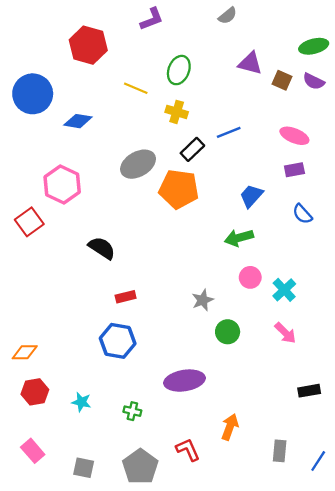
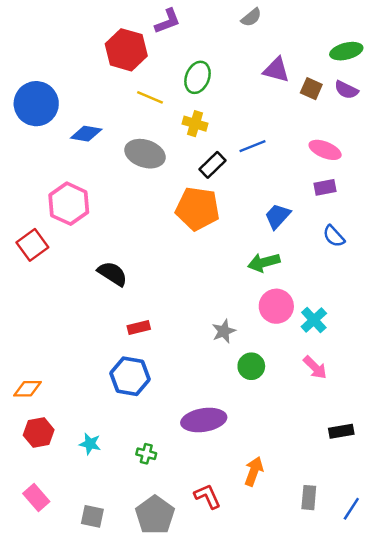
red hexagon: (88, 45) -> (126, 50), moved
gray ellipse: (138, 164) -> (145, 154), moved, turned 48
pink circle: (250, 277) -> (276, 306), size x1.4

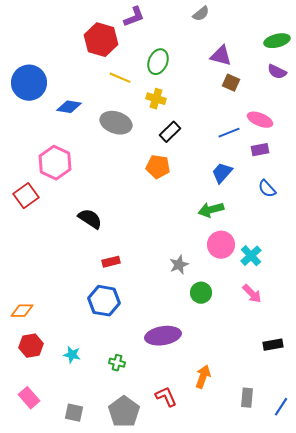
brown square: (311, 89) -> (231, 83), moved
blue line: (253, 146) -> (229, 133), moved
orange pentagon: (198, 209) -> (158, 167), size x0.7

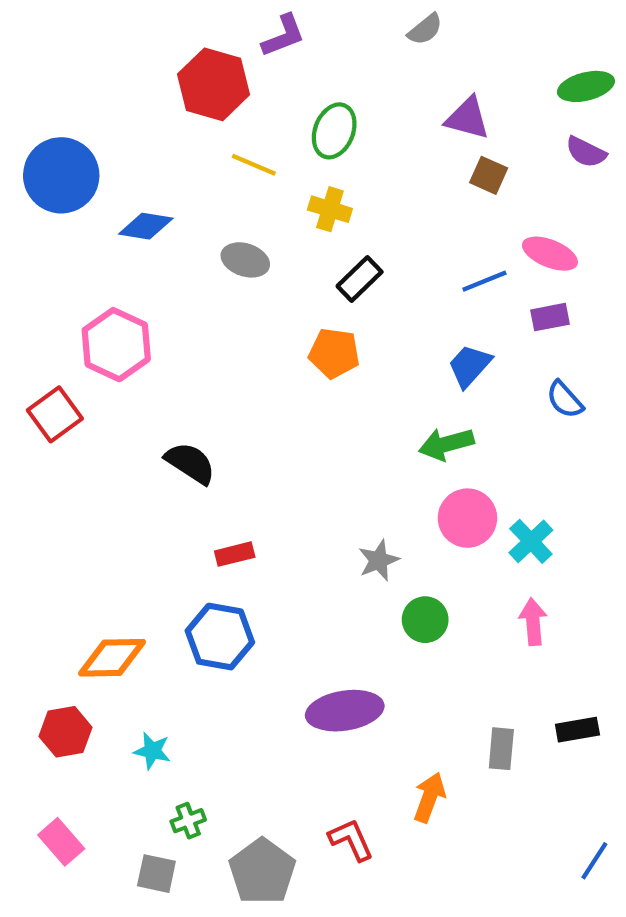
gray ellipse: (116, 123) -> (245, 260), size x0.7
pink arrow: (252, 294) -> (533, 622), turned -140
orange diamond: (22, 311) -> (112, 658), moved, size x1.4
green cross: (117, 363) -> (188, 821), moved, turned -35
gray rectangle: (247, 398) -> (501, 749), moved

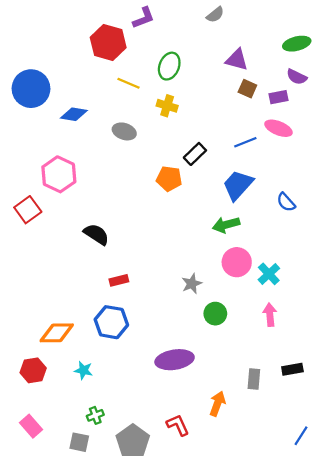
black rectangle: (360, 279) -> (195, 154), moved
purple rectangle: (550, 317) -> (278, 97), moved
blue trapezoid: (470, 366) -> (238, 185), size x1.4
cyan star: (152, 751) -> (84, 370), moved

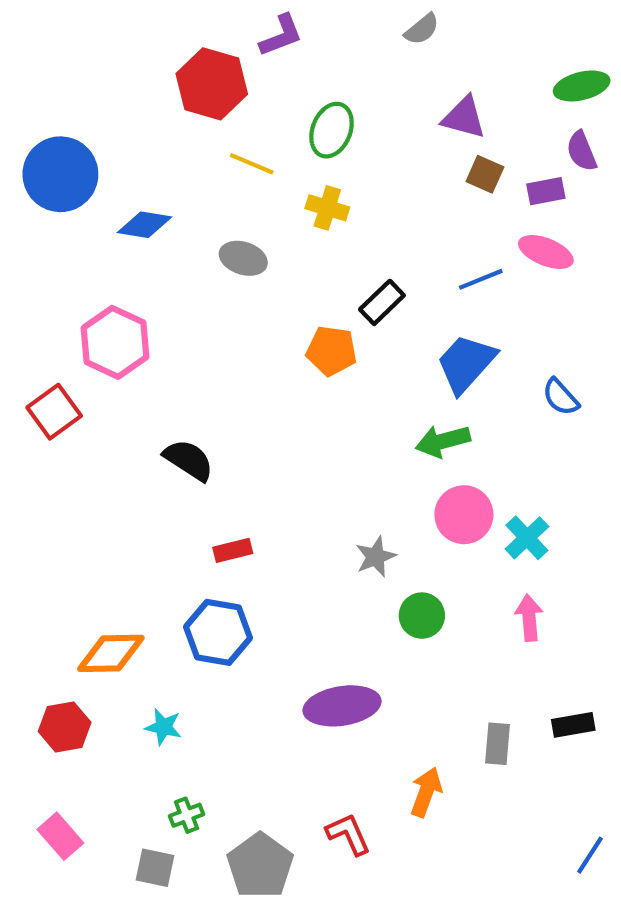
purple semicircle: (297, 77) -> (582, 151), turned 42

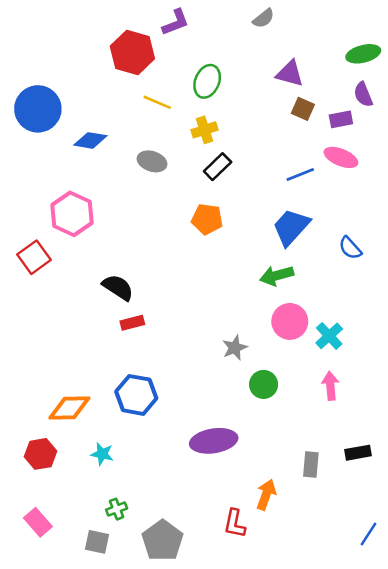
yellow cross: (327, 208) -> (204, 130), turned -35
black rectangle: (382, 302) -> (218, 167), moved
red rectangle: (233, 550) -> (132, 323), moved
red L-shape: (348, 834) -> (235, 523), moved, turned -144

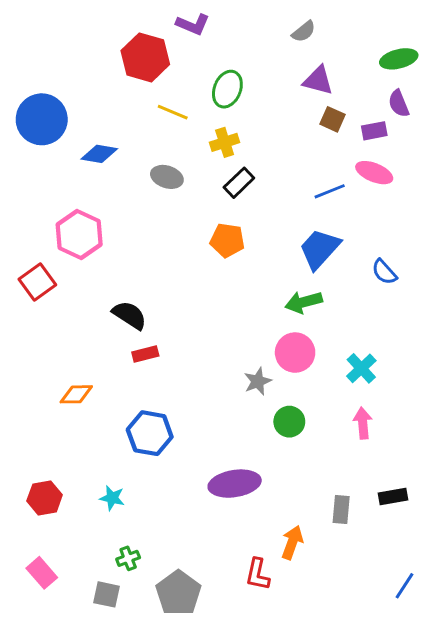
gray semicircle: (264, 18) -> (304, 32), moved
purple L-shape: (176, 22) -> (193, 24), turned 44
pink circle: (290, 321) -> (295, 353), moved
orange diamond: (69, 408) -> (76, 394), moved, size x0.7

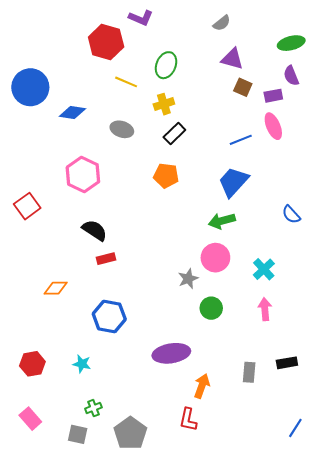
pink ellipse: (374, 173) -> (273, 126), turned 45
pink hexagon: (79, 234) -> (83, 175), moved
blue semicircle: (384, 272) -> (291, 214), moved
orange arrow: (292, 543) -> (202, 386), moved

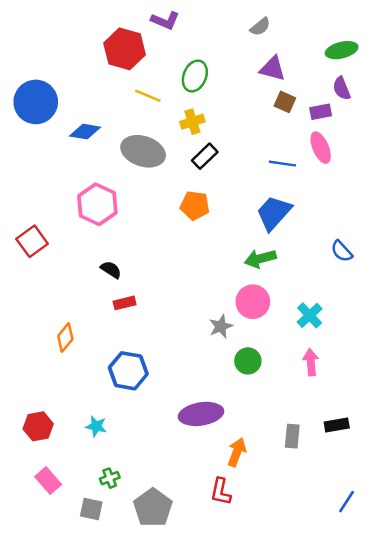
gray ellipse: (122, 129) -> (143, 151), size x1.6
blue line: (241, 140) -> (282, 164), turned 30
black semicircle: (95, 230) -> (111, 270), size x0.7
orange diamond: (56, 288) -> (65, 338), turned -50
pink rectangle: (30, 419) -> (48, 481), moved

